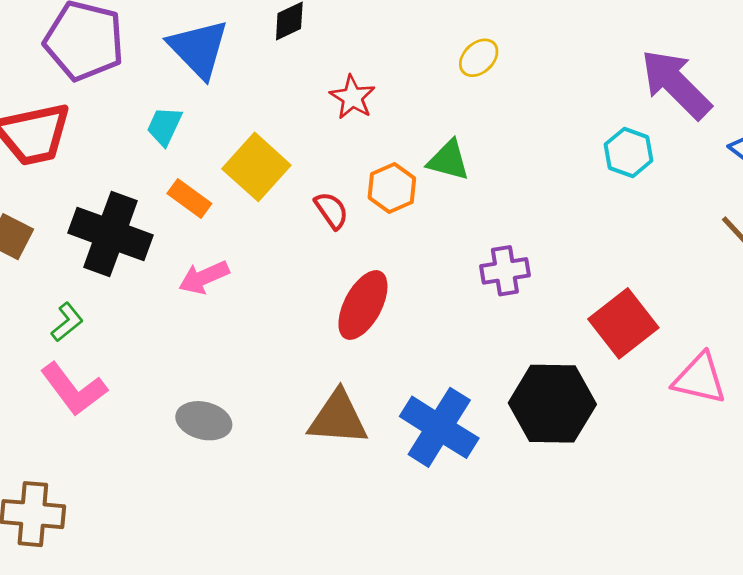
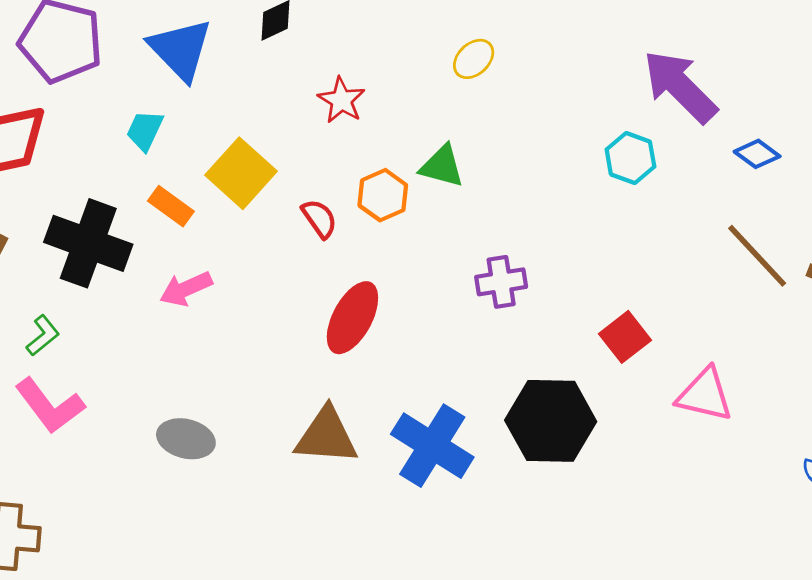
red square: (623, 323) -> (625, 337), size x0.7

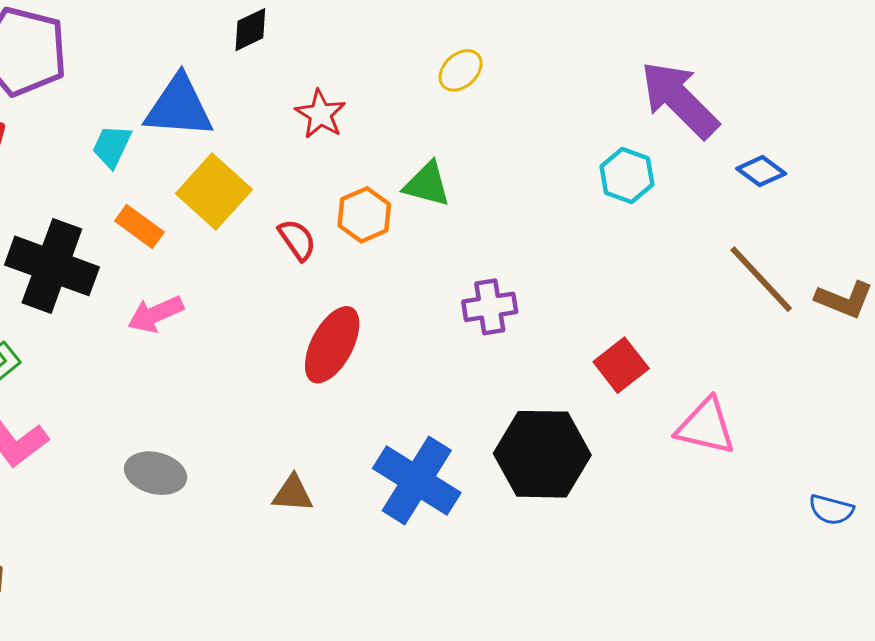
blue triangle: (180, 49) -> (179, 107), moved, turned -42
brown triangle: (326, 436) -> (293, 494), moved, size x0.6

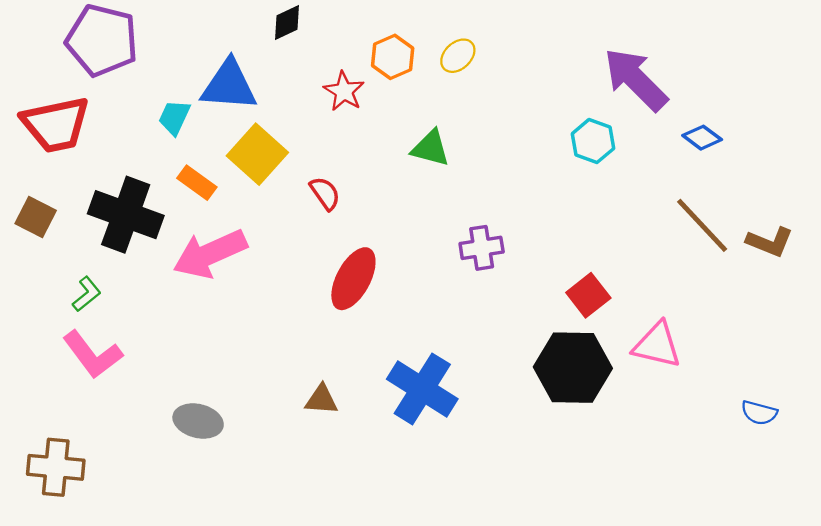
orange hexagon: (364, 215) -> (393, 57), moved
pink arrow: (156, 314) -> (210, 254), size x1.6
black hexagon: (542, 454) -> (573, 368), moved
gray ellipse: (156, 473) -> (198, 421), moved

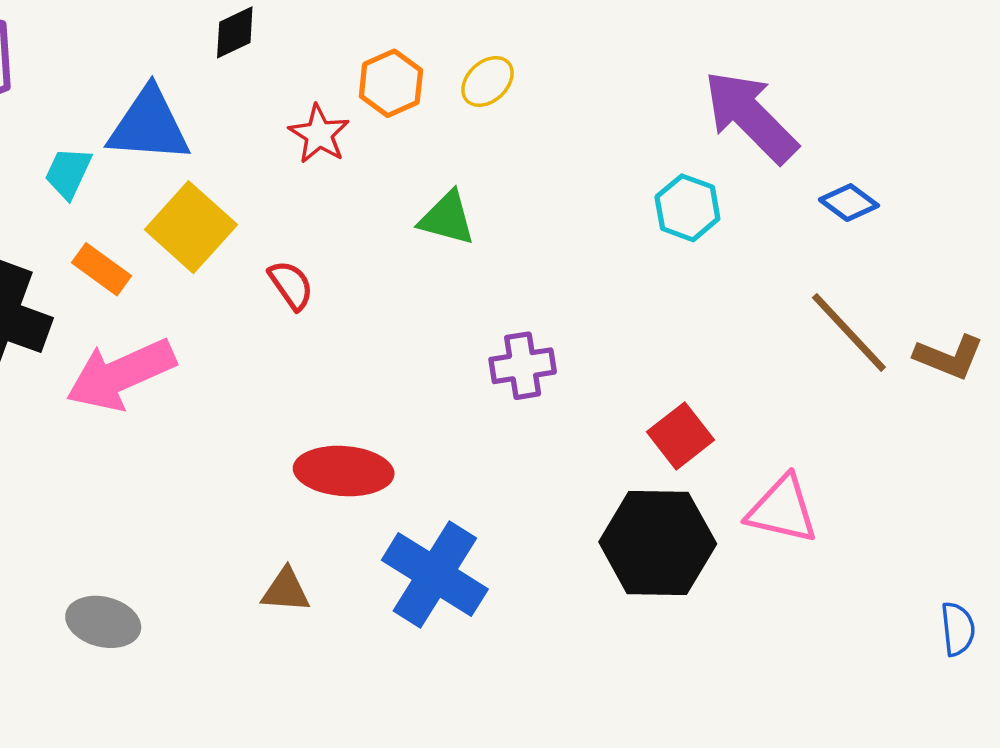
red ellipse: (353, 279) -> (344, 471), moved, turned 66
blue semicircle: (759, 413) -> (958, 629), moved, turned -111

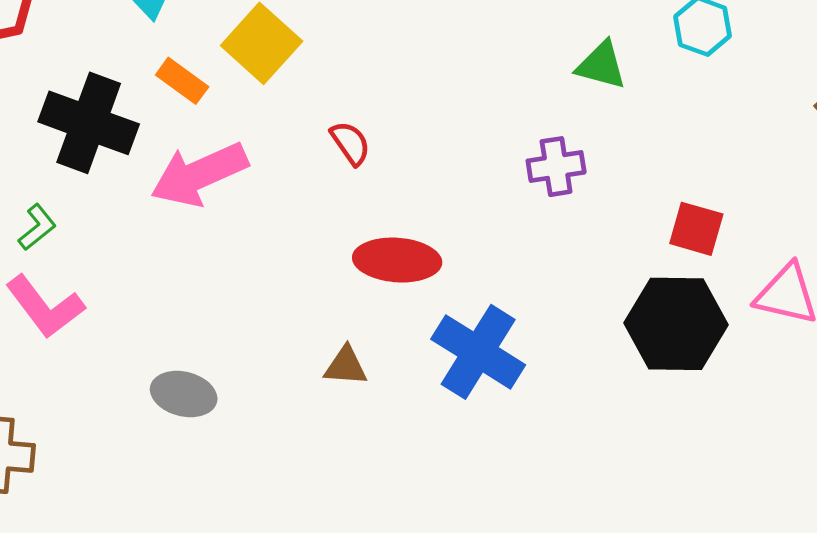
green triangle: (447, 218) -> (601, 65), moved
red semicircle: (291, 285) -> (350, 143), moved
red square: (680, 436) -> (696, 229), turned -36

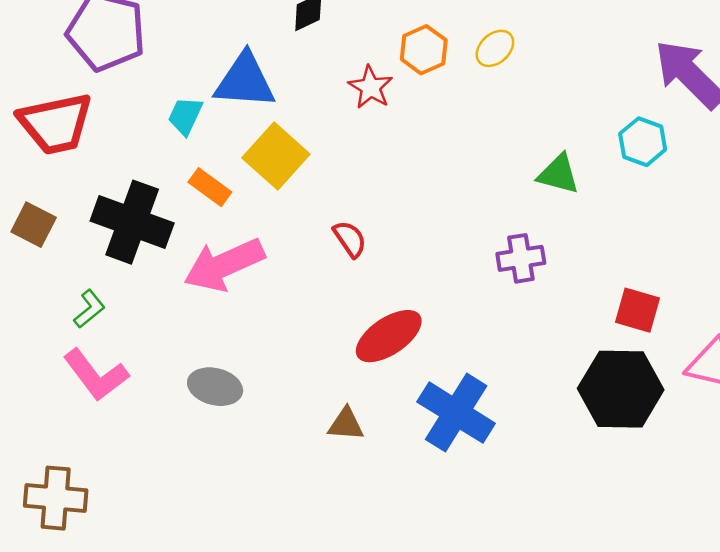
red ellipse: (397, 260) -> (389, 336), turned -38
gray ellipse: (184, 394) -> (215, 387), moved

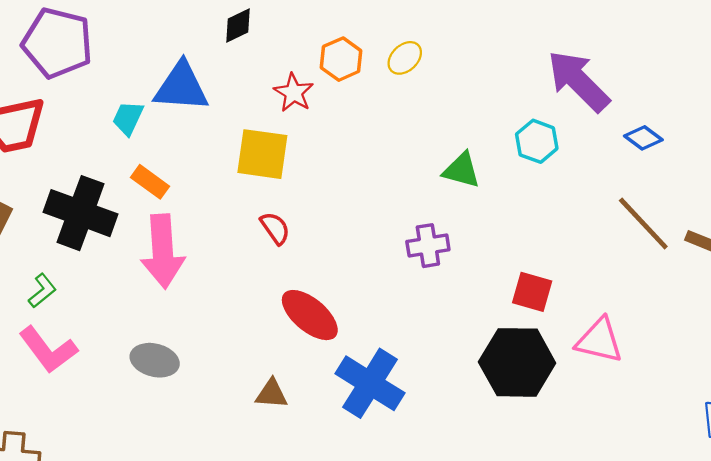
yellow square: (276, 156) -> (262, 154), moved, turned -34
pink arrow: (224, 265) -> (163, 251), turned -70
red ellipse: (389, 336) -> (310, 315), turned 74

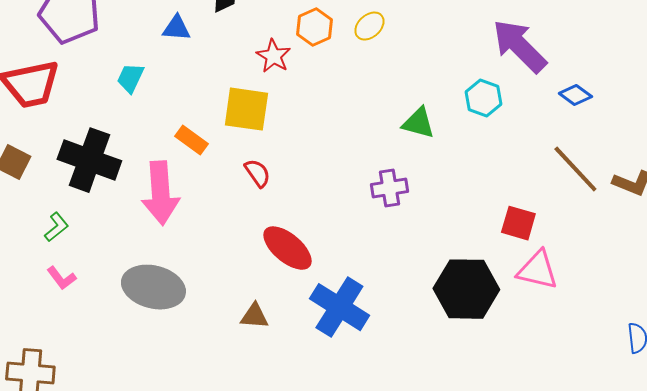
blue triangle: (181, 87) -> (176, 28), moved, size x0.6
orange rectangle: (150, 182) -> (191, 140), moved
red square: (532, 292) -> (518, 223), moved
pink L-shape: (48, 350) -> (61, 278), size x0.6
gray ellipse: (155, 360) -> (153, 287), size x1.5

